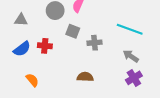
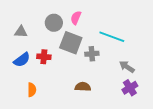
cyan line: (130, 29) -> (112, 37), moved
gray square: (73, 31) -> (71, 43), size x1.6
orange semicircle: (32, 80) -> (32, 90), turned 40

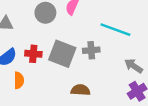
gray square: (71, 43) -> (62, 54), moved
orange semicircle: (32, 90) -> (19, 80), moved

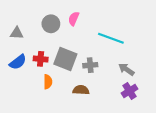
gray cross: (91, 50) -> (90, 65), moved
orange semicircle: (19, 80) -> (48, 82), moved

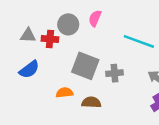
red cross: (41, 59) -> (50, 39), moved
orange semicircle: (48, 82) -> (65, 93), turned -96
brown semicircle: (81, 90) -> (91, 102), moved

